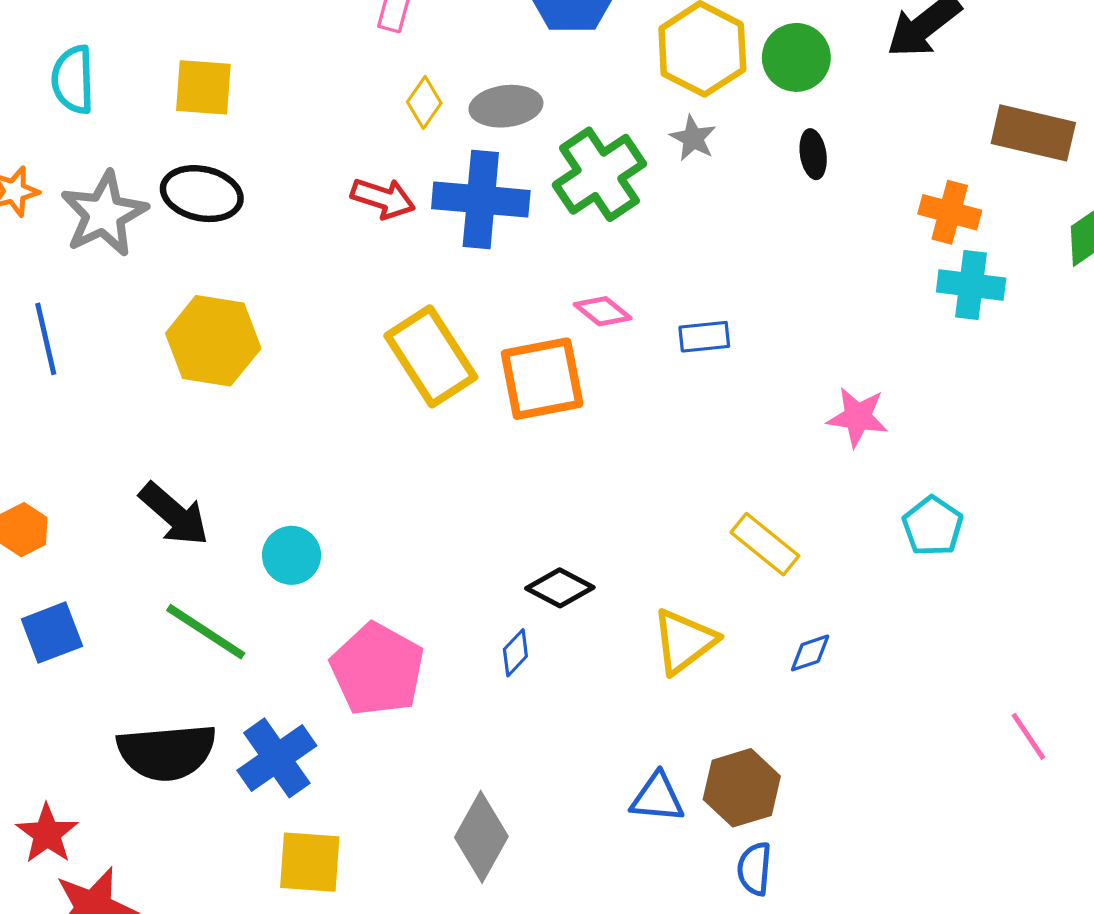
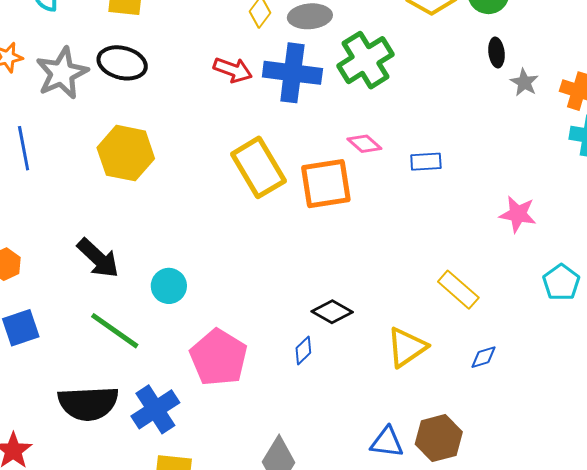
gray star: (693, 138) -> (524, 82), moved

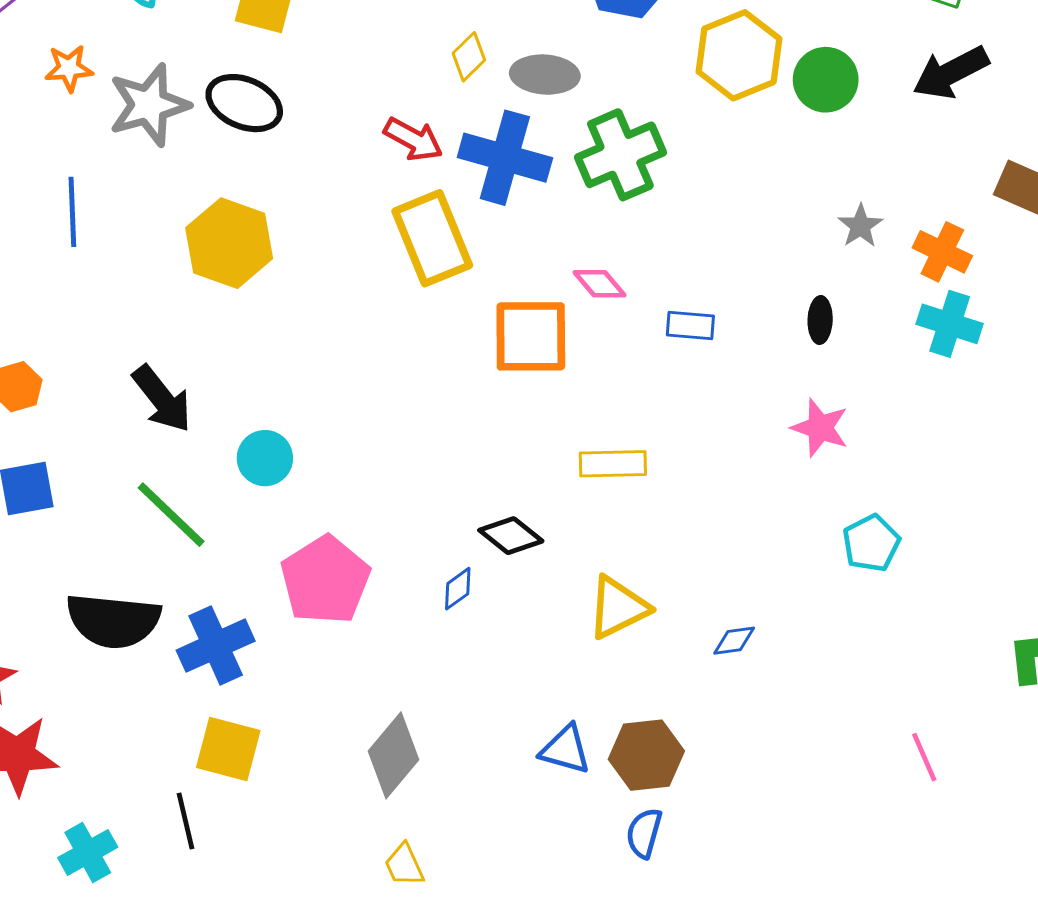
black ellipse: (497, 52) -> (820, 320), moved
yellow rectangle: (258, 167) -> (432, 238), moved
yellow rectangle: (458, 290) -> (613, 464), moved, turned -51

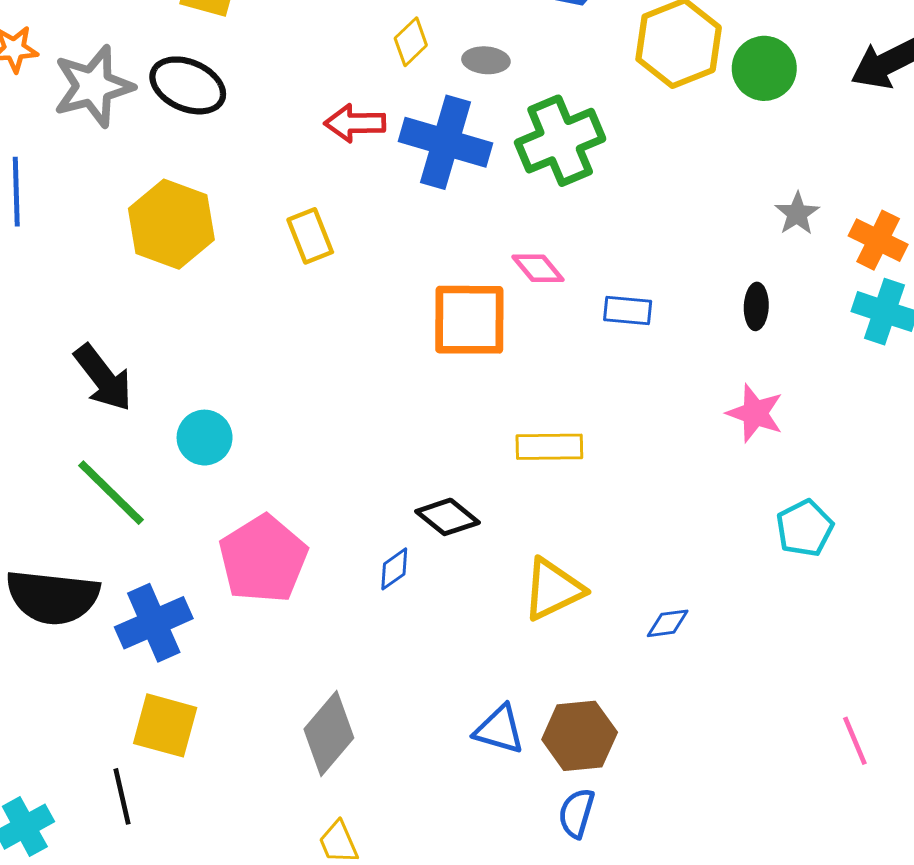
gray ellipse: (545, 75) -> (486, 60), size x0.7
red arrow: (413, 139) -> (355, 123), turned 150
yellow rectangle: (432, 238) -> (310, 236), moved, size x0.6

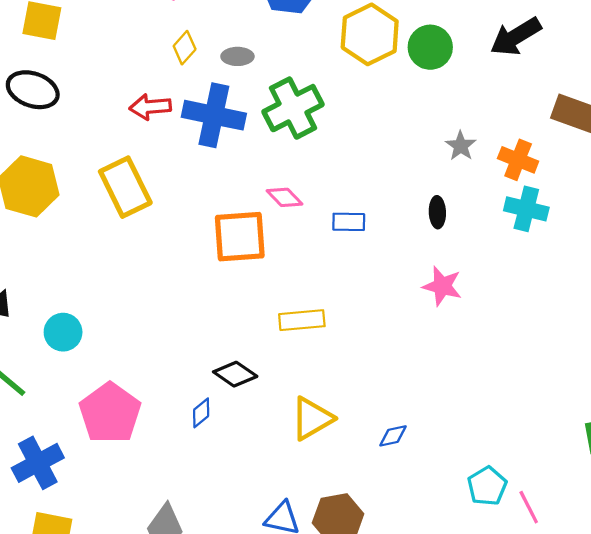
yellow rectangle: (310, 236) -> (125, 187), size x1.6
cyan pentagon: (805, 528) -> (487, 486), moved

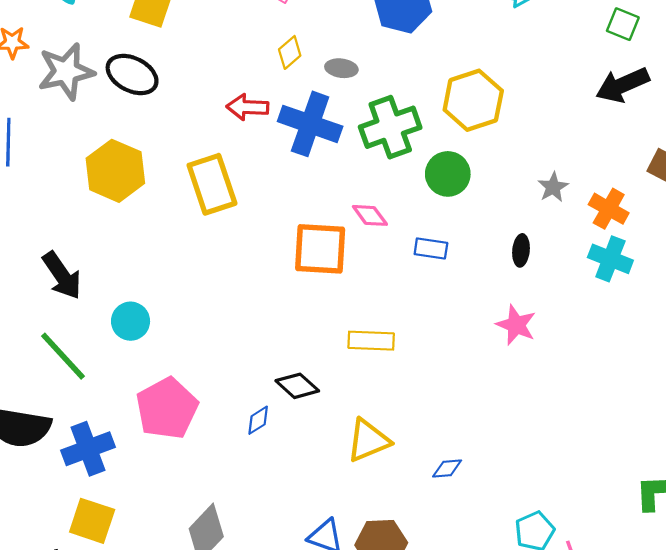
yellow hexagon: (370, 34) -> (473, 100), moved
green circle: (430, 47) -> (448, 174), moved

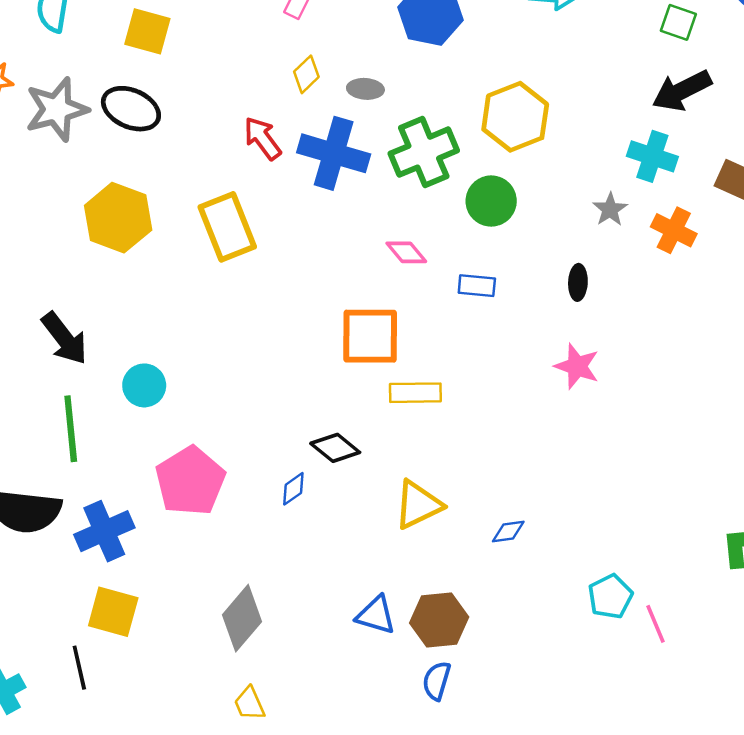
red arrow: (248, 107) -> (262, 138), turned 54
orange square: (320, 249) -> (370, 336), moved
cyan cross: (610, 259) -> (652, 156), moved
green line: (63, 356) -> (71, 429), turned 40

